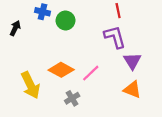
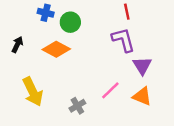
black arrow: (15, 28) -> (17, 45), moved
orange diamond: (61, 70) -> (56, 49), moved
pink line: (91, 73) -> (110, 90), moved

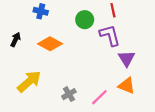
green circle: (70, 22) -> (85, 20), moved
pink line: (110, 90) -> (99, 97), moved
yellow arrow: (33, 92) -> (29, 81), turned -105

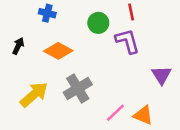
purple triangle: (127, 58) -> (161, 75), moved
orange triangle: (127, 86) -> (143, 115), moved
gray cross: (69, 94) -> (78, 88), moved, size x1.6

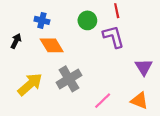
blue cross: (47, 13) -> (42, 20), moved
orange diamond: (58, 51) -> (52, 45), turned 30
orange triangle: (143, 115) -> (139, 101), moved

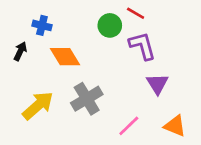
red line: (117, 11) -> (136, 13), moved, turned -48
blue cross: (42, 20) -> (42, 25), moved
purple triangle: (144, 67) -> (157, 84), moved

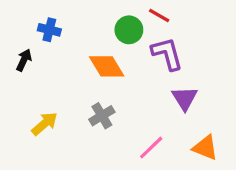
orange diamond: (65, 57) -> (107, 66), moved
gray cross: (87, 99) -> (102, 116), size x0.7
yellow arrow: (38, 105) -> (45, 124), size x0.7

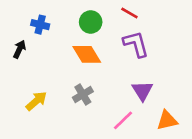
green circle: (129, 30) -> (91, 22), moved
purple triangle: (185, 98) -> (142, 91), moved
orange triangle: (205, 148) -> (167, 120), turned -35

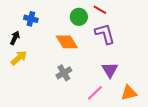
green circle: (91, 22) -> (79, 17), moved
yellow arrow: (36, 101) -> (19, 58), moved

